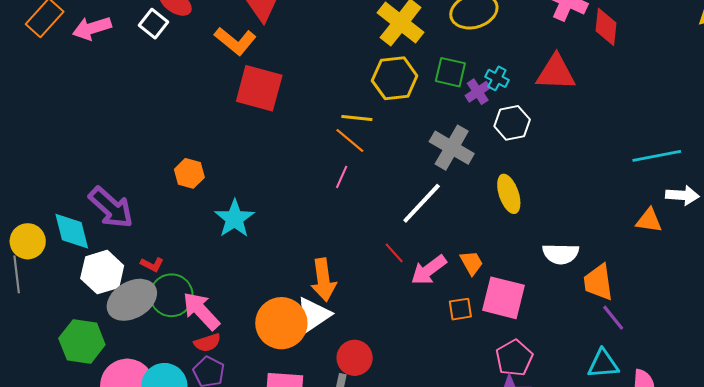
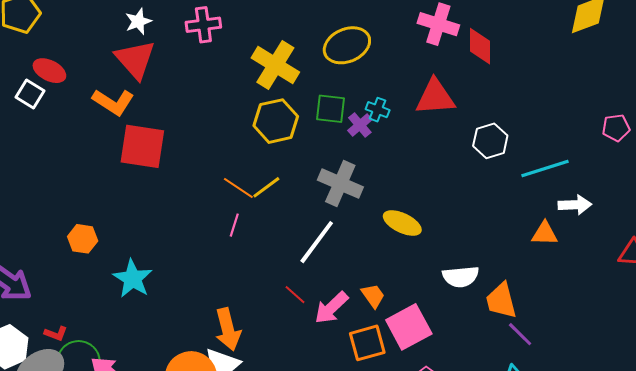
yellow line: (357, 118) -> (266, 187), moved, turned -36
white hexagon: (512, 123) -> (490, 141), moved
yellow ellipse: (509, 194) -> (402, 223), turned -39
pink square: (504, 298) -> (409, 327), turned -36
orange square: (460, 309) -> (367, 343), size x1.5

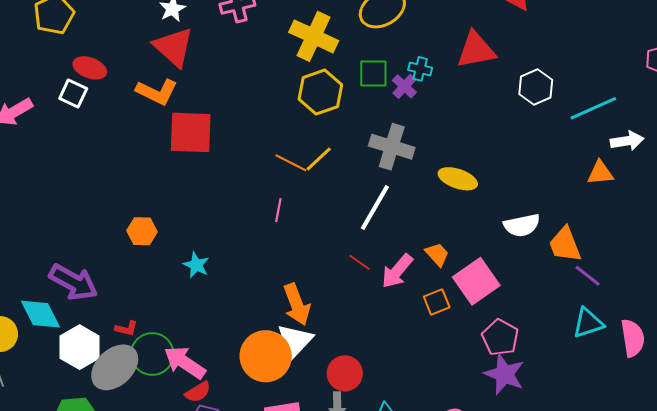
pink line: (234, 225) -> (278, 210), moved
cyan star: (133, 279) -> (196, 265), size x0.7
orange square: (367, 343) -> (437, 302), size x0.7

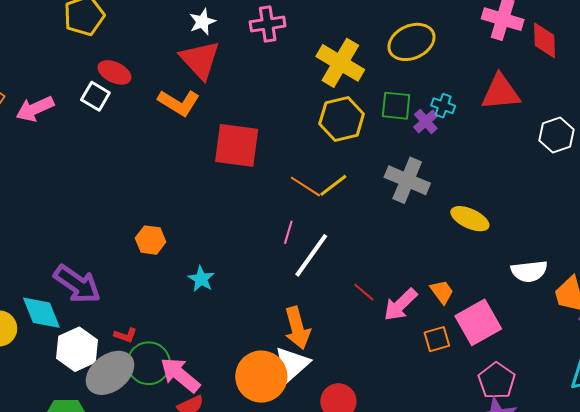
red square: (191, 132) -> (237, 145), moved
white line: (375, 208) -> (311, 255), moved

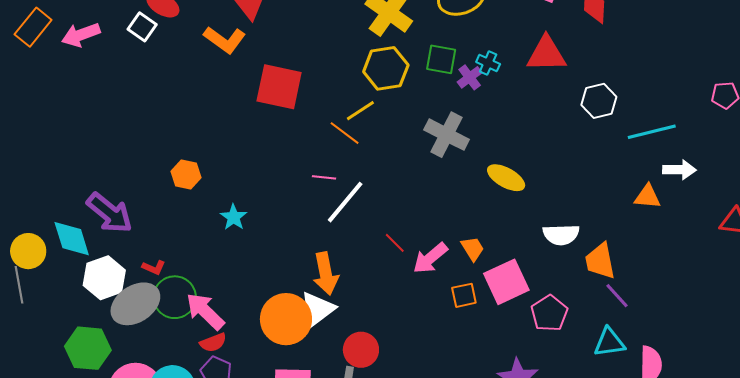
yellow line: (333, 185) -> (360, 111), moved
pink line: (288, 232) -> (324, 177), turned 75
pink pentagon: (497, 381) -> (549, 313), moved

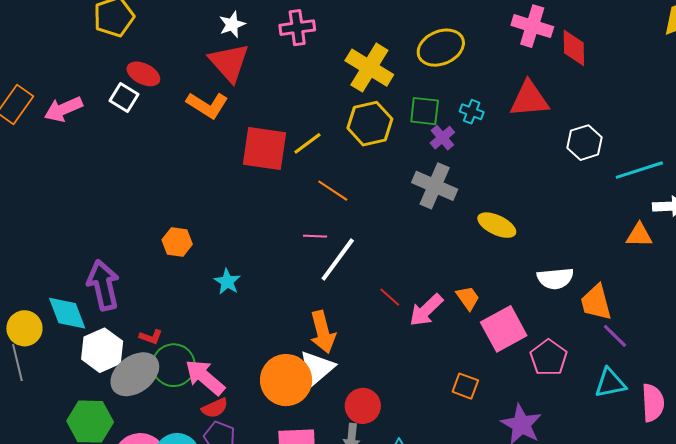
purple cross: (470, 77) -> (442, 138), moved
yellow line: (360, 111) -> (307, 143), moved
purple arrow: (110, 213) -> (103, 285), turned -138
orange square: (464, 295) -> (465, 386), moved, turned 36

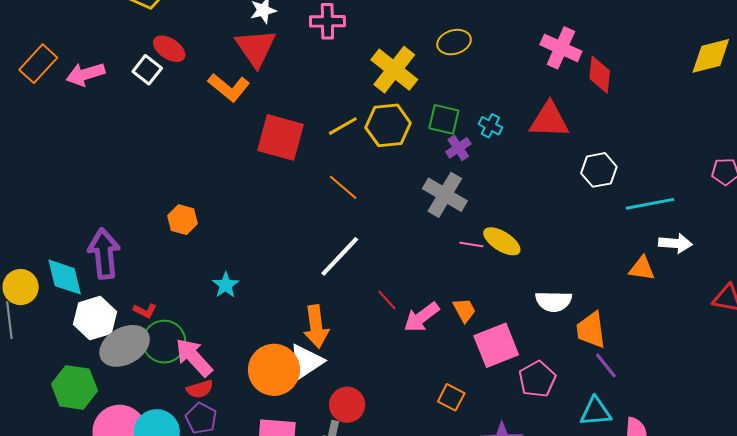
yellow ellipse: (441, 48) -> (454, 42), moved, size x0.7
yellow line: (307, 143) -> (343, 126), moved
pink line: (315, 236) -> (471, 245), moved
cyan star: (227, 282) -> (226, 285), moved

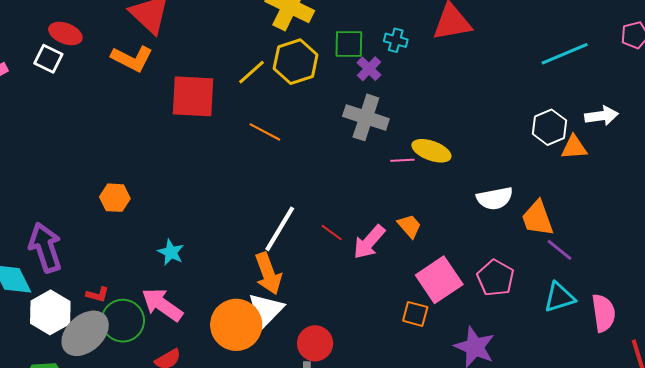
white hexagon: (599, 170) -> (549, 127), moved
cyan line: (650, 204) -> (565, 54), moved
white line: (340, 256) -> (280, 229), moved
pink square: (496, 345) -> (439, 280), moved
pink arrow: (194, 357) -> (162, 305), moved

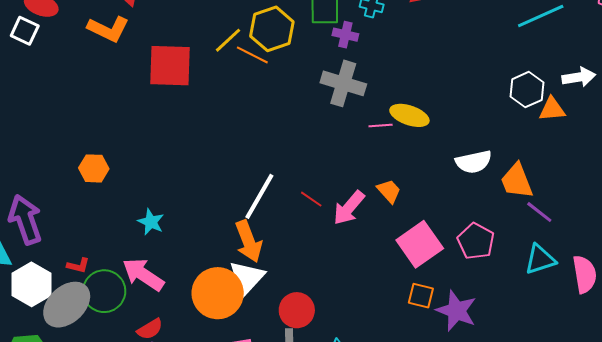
purple cross: (369, 69) -> (345, 35), turned -30
orange line: (265, 132) -> (252, 55), moved
orange square: (415, 314) -> (421, 296), moved

